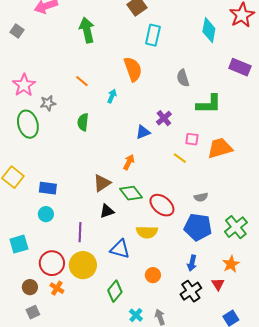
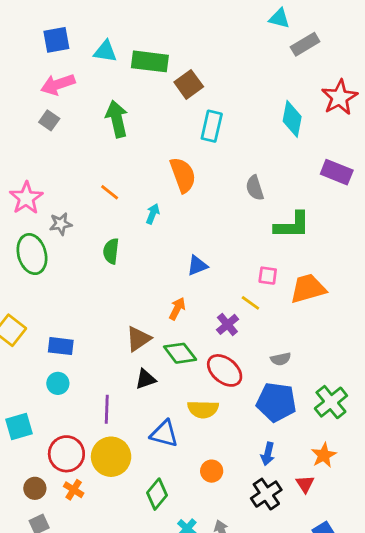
gray square: (17, 31) -> (49, 120), moved
purple cross: (164, 118) -> (227, 324), moved

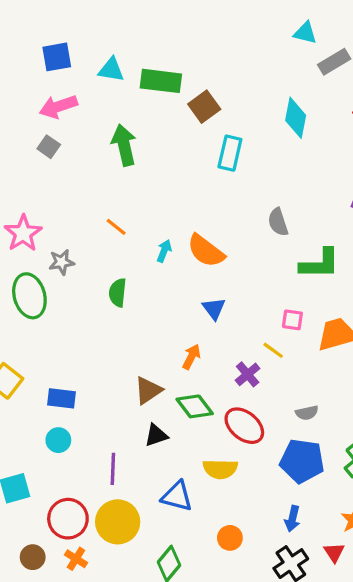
cyan diamond: (292, 119) -> (296, 118), moved
orange semicircle: (183, 175) -> (206, 251), moved, turned 147
blue triangle: (197, 266) -> (214, 309), turned -45

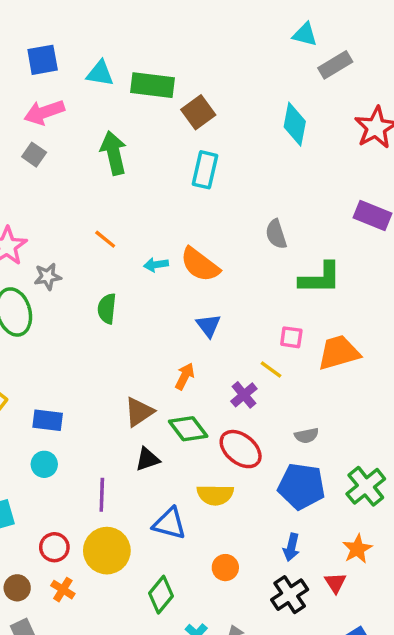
cyan rectangle: (230, 153) -> (205, 170), moved
cyan arrow: (164, 251) -> (156, 265), turned -120
red circle: (68, 519) -> (54, 547), size x0.7

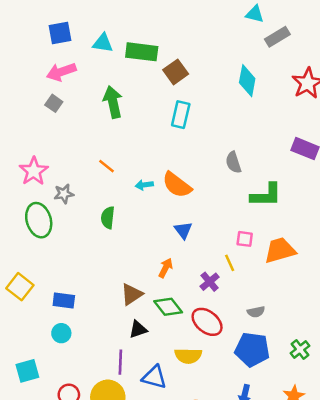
yellow line: (271, 370) -> (230, 263), turned 30
green cross: (366, 486) -> (300, 350), size x0.7
purple line: (102, 495) -> (120, 362), moved

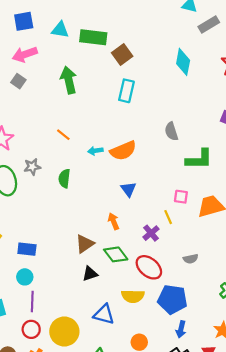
orange semicircle: (177, 185) -> (123, 151), turned -60
gray star: (64, 194) -> (32, 167), moved
orange arrow: (166, 268) -> (114, 221), turned -49
blue pentagon: (252, 350) -> (172, 299), moved
purple line: (120, 362) -> (32, 302), moved

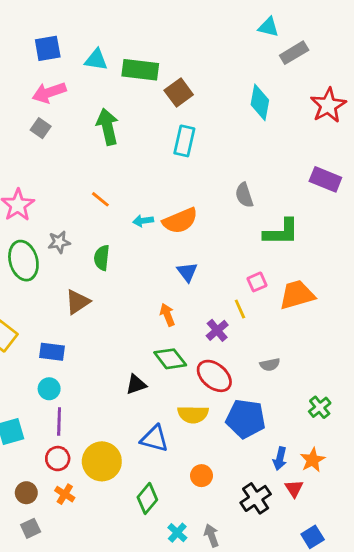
pink square: (181, 197) -> (257, 282), turned -32
brown triangle: (85, 244) -> (78, 302), moved
blue arrow: (181, 329) -> (280, 459), moved

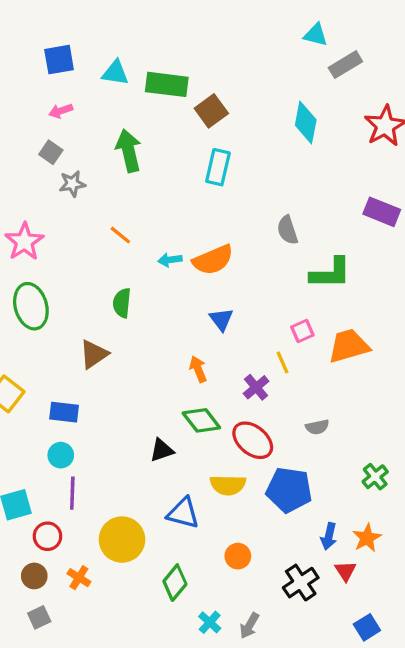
pink arrow: (49, 93) -> (61, 111), size x0.6
gray star: (59, 242) -> (72, 184), moved
red circle: (58, 459) -> (47, 536), moved
gray arrow: (211, 535) -> (249, 626), turned -130

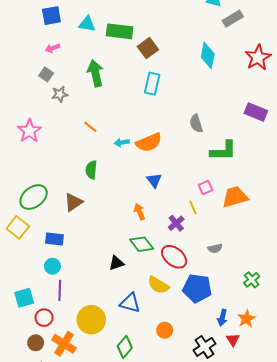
green ellipse: (31, 306) -> (34, 197), moved, turned 68
yellow semicircle: (228, 485) -> (158, 285), turned 30
orange cross: (79, 578) -> (64, 344), size x1.6

